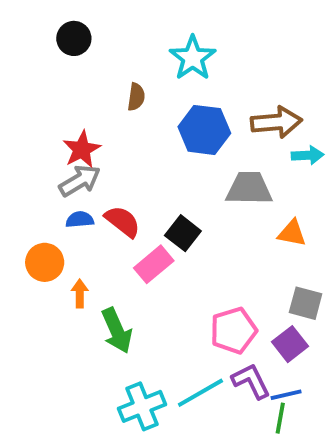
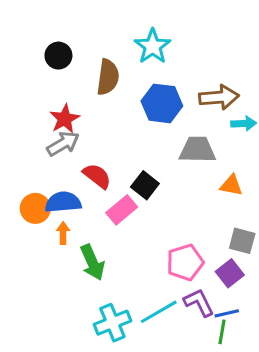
black circle: (74, 38) -> (58, 56), moved
brown semicircle: (136, 97) -> (108, 77), size x1.6
blue semicircle: (80, 220) -> (63, 202), moved, size x1.6

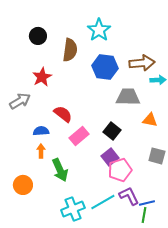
gray arrow: (63, 144) -> (20, 101), moved
black square: (145, 185) -> (112, 131), moved
blue semicircle: (63, 202) -> (41, 131), size x0.7
orange circle: (35, 208) -> (23, 185), moved
purple square: (230, 273) -> (110, 157), moved

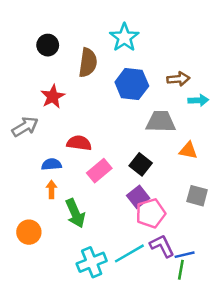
brown arrow: (142, 63) -> (178, 79), size x0.7
red semicircle: (63, 114) -> (79, 143), turned -30

